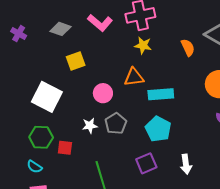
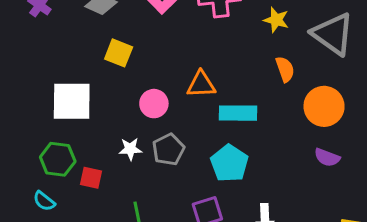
yellow star: (143, 45) -> (276, 20), moved
orange semicircle: (188, 48) -> (285, 69), moved
yellow square: (76, 61) -> (119, 53), turned 36
white square: (47, 97) -> (72, 101), turned -32

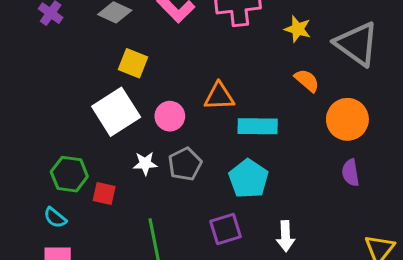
orange semicircle: (285, 69) -> (307, 80), turned -30
white square: (72, 101) -> (116, 112), moved, turned -33
purple semicircle: (327, 157) -> (351, 173), turned 60

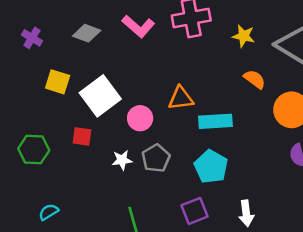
yellow square: (133, 63) -> (58, 82), moved
white square: (116, 112) -> (100, 96), moved
green hexagon: (69, 174) -> (34, 150), moved
red square: (104, 193) -> (82, 136), moved
cyan semicircle: (55, 218) -> (49, 212), turned 114

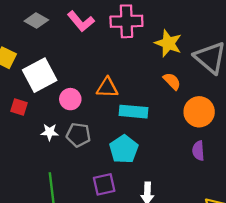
yellow star: (244, 36) -> (168, 43), size x1.4
gray pentagon: (156, 158) -> (78, 135), turned 30

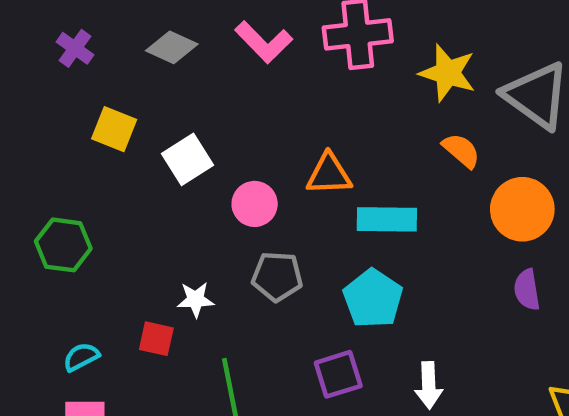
white square: (40, 75) -> (187, 159), size x0.7
red square: (19, 107) -> (156, 339), moved
white star: (50, 132) -> (196, 300), moved

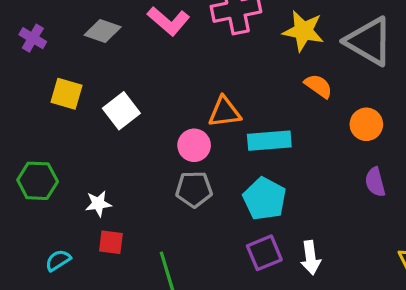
pink circle: (255, 204) -> (194, 145), moved
orange circle: (522, 209) -> (366, 124), size x0.7
white star: (196, 300) -> (98, 204), moved
purple square: (338, 374) -> (264, 253), moved

